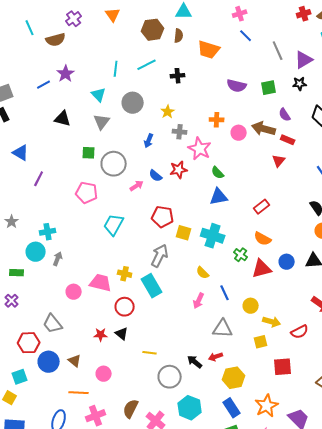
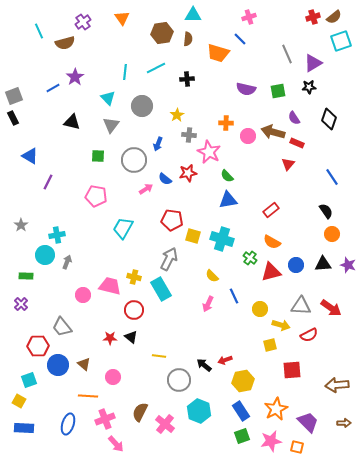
blue line: (246, 36) -> (240, 39), moved
gray circle: (114, 164) -> (134, 160), moved
gray triangle: (223, 329) -> (301, 306), moved

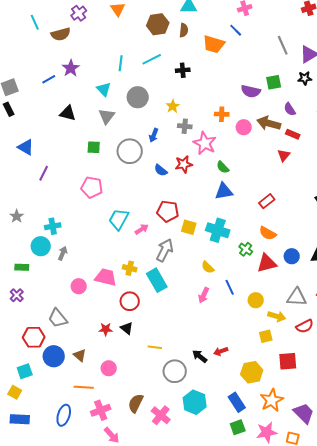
purple semicircle: (246, 89) -> (251, 91), moved
pink arrow: (146, 189) -> (142, 229), moved
yellow hexagon: (243, 381) -> (252, 372), moved

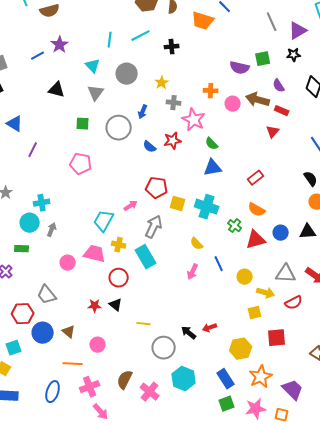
cyan trapezoid: (119, 219) -> (104, 221), moved
green rectangle: (22, 267) -> (22, 249), moved

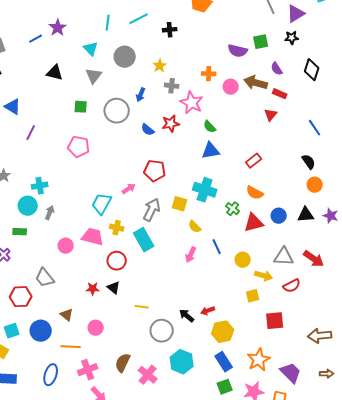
yellow square: (178, 204) -> (180, 204), moved
blue circle: (43, 333) -> (41, 331), moved
yellow hexagon: (241, 349) -> (223, 332), moved

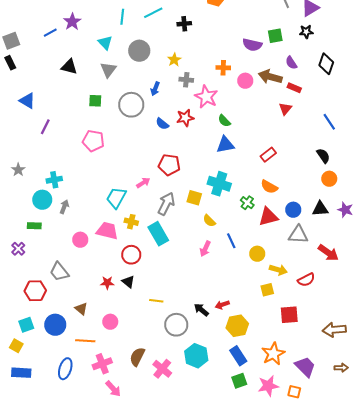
gray triangle: (284, 257) -> (298, 235), moved

